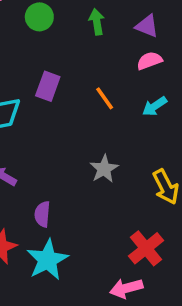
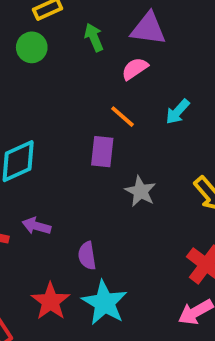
purple triangle: (147, 26) -> (148, 29), size x1.4
pink semicircle: (149, 61) -> (135, 69), moved
purple rectangle: (48, 86) -> (102, 152), moved

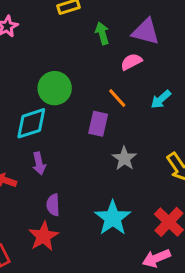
green circle: (32, 47) -> (55, 88), moved, size x1.4
purple arrow: (36, 226) -> (39, 163), moved, turned -125
purple semicircle: (87, 256) -> (53, 205), moved
cyan star: (105, 303) -> (113, 218), moved

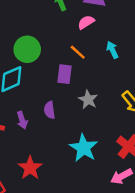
cyan arrow: (161, 99) -> (112, 50), turned 112
purple arrow: (39, 163) -> (22, 120), moved
purple semicircle: (53, 205) -> (49, 110), moved

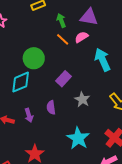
cyan arrow: (112, 50) -> (102, 60), size x1.6
orange line: (78, 52) -> (63, 39), moved
purple rectangle: (64, 74) -> (64, 79), turned 35

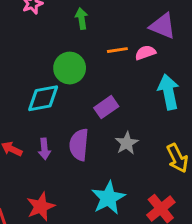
green arrow: (61, 20) -> (82, 19), moved
orange line: (63, 39) -> (117, 50), turned -64
purple semicircle: (51, 107) -> (79, 145), size x1.5

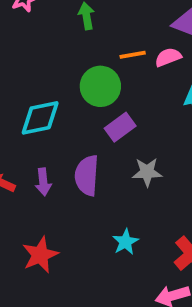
green circle: (70, 68) -> (100, 86), moved
gray star: (127, 143) -> (147, 172), turned 30
cyan star: (108, 198) -> (125, 242), size x0.6

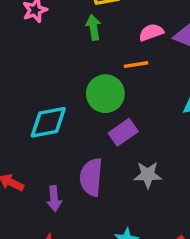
pink semicircle: (168, 57) -> (151, 32), moved
purple arrow: (43, 182) -> (54, 199), moved

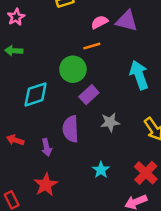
green arrow: (93, 27) -> (14, 51), moved, turned -70

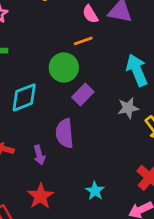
pink semicircle: (99, 22) -> (90, 14), turned -91
gray star: (110, 122) -> (128, 108), moved
cyan star: (101, 170) -> (95, 191), moved

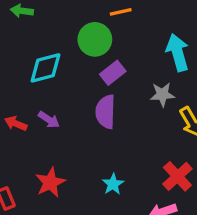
purple semicircle: (65, 133) -> (105, 112), moved
purple arrow: (39, 155) -> (49, 120), moved, turned -48

